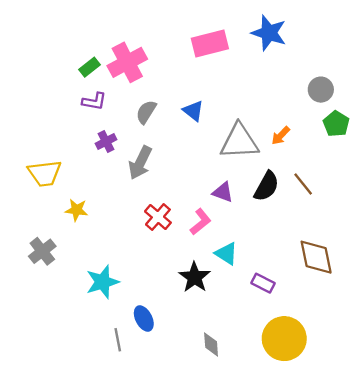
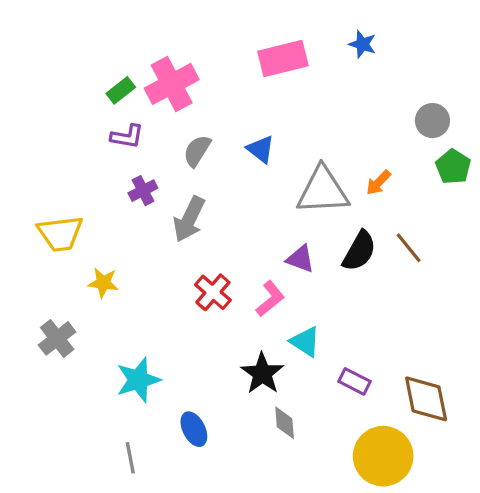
blue star: (269, 33) -> (362, 44), size x0.6
brown diamond: (316, 257) -> (426, 399), moved
gray line: (118, 340) -> (130, 458), moved
gray diamond: (211, 344) -> (285, 423), moved

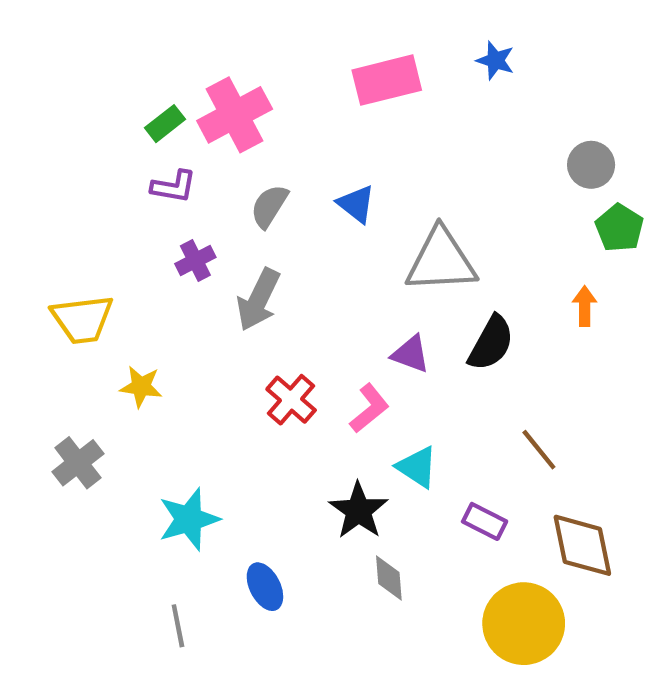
orange arrow: (378, 183) -> (585, 306), moved, turned 136
brown line: (409, 248) -> (539, 450), moved

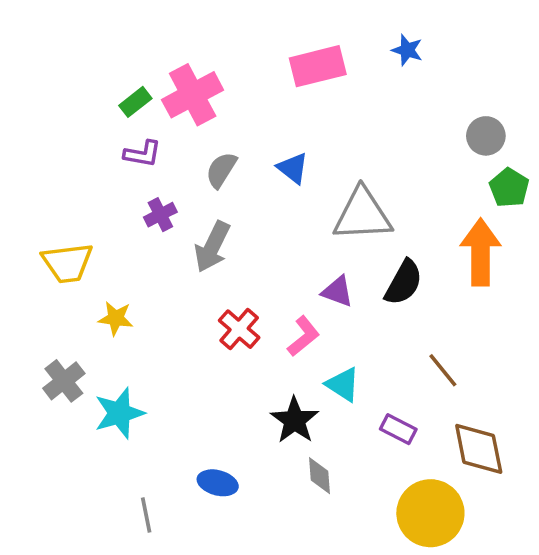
orange arrow: (585, 306) -> (481, 252), size x2.0
cyan star: (189, 519) -> (119, 413), moved
blue ellipse: (265, 587) -> (218, 483), turned -48

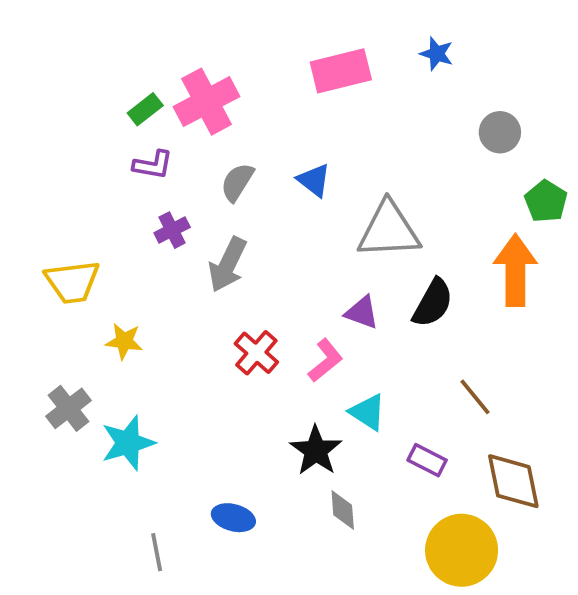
gray circle: (486, 136) -> (500, 132), moved

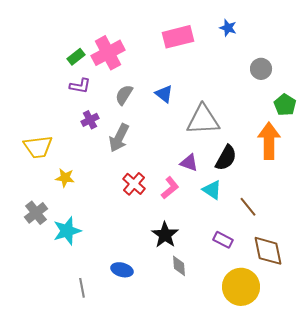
cyan triangle: (368, 412) -> (212, 190), moved

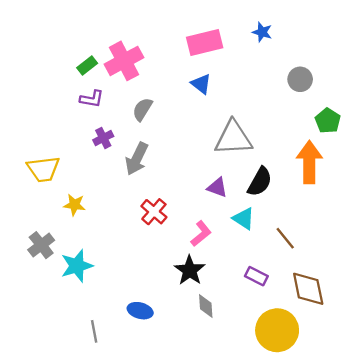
blue triangle: (164, 94) -> (201, 84), moved
pink L-shape: (170, 188) -> (201, 234), moved

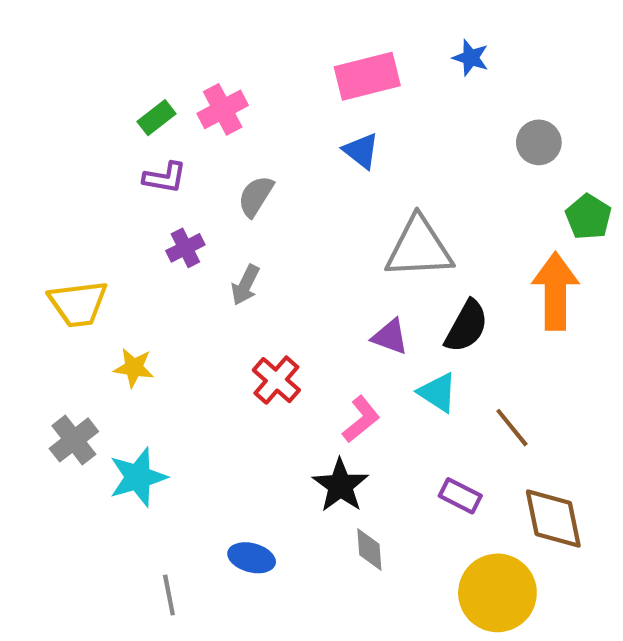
pink cross: (124, 61) -> (223, 109), size x0.7
gray arrow: (137, 159) -> (245, 285), size x0.7

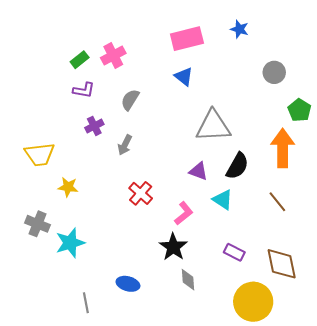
brown line: (512, 428) -> (277, 202), moved
gray cross: (74, 440) -> (38, 224), turned -30

